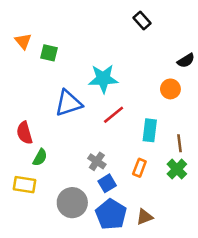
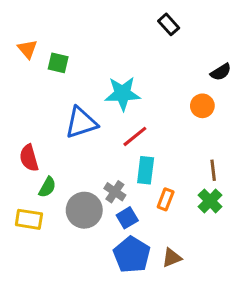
cyan rectangle: (150, 130) -> (146, 170), moved
gray circle: (72, 203) -> (84, 210), moved

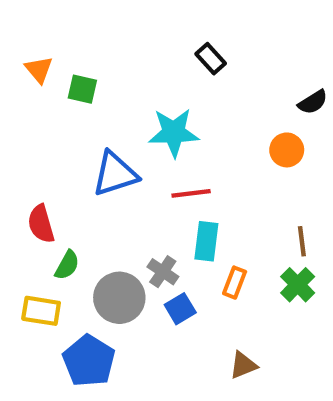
black rectangle: (169, 24) -> (211, 59), moved
red line: (135, 136) -> (191, 193), turned 32
blue pentagon: (132, 255) -> (89, 361), moved

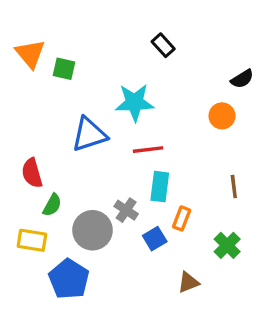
orange triangle: (39, 69) -> (30, 54), size x1.4
green cross: (298, 285) -> (227, 245), moved
blue square: (180, 309) -> (155, 239), moved

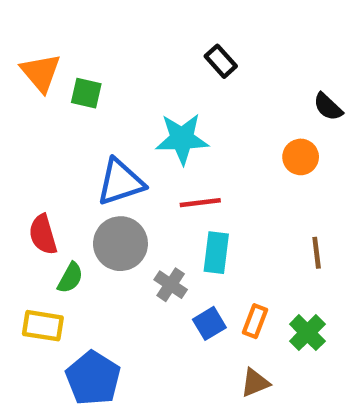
black semicircle: (242, 79) -> (328, 107), turned 75
orange rectangle: (182, 218) -> (255, 321), moved
gray circle: (93, 230) -> (120, 244), moved

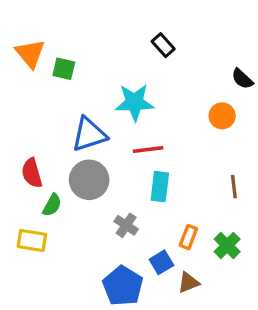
gray cross: (171, 285) -> (126, 225), moved
blue square: (209, 323) -> (161, 262), moved
blue pentagon: (93, 378) -> (123, 286), moved

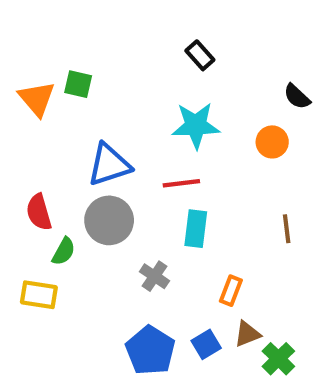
orange triangle: (30, 54) -> (37, 99), moved
cyan star: (135, 102) -> (196, 125), moved
green cross: (227, 245) -> (278, 359), moved
blue square: (161, 262) -> (206, 344), moved
brown triangle: (188, 283) -> (247, 334), moved

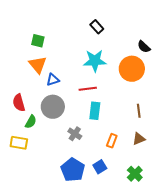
orange triangle: (37, 99) -> (38, 65), moved
orange circle: (272, 142) -> (132, 69), size x1.6
blue triangle: (109, 165) -> (53, 80), size x0.6
brown triangle: (247, 334) -> (139, 139), moved

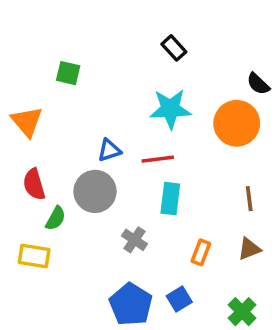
orange triangle: (38, 65) -> (27, 121), moved
blue triangle: (53, 80) -> (109, 150), moved

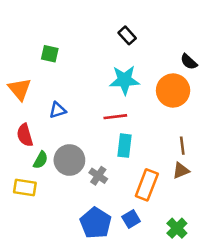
blue triangle: (109, 150) -> (58, 110), moved
gray circle: (95, 191) -> (69, 160), moved
brown triangle: (249, 249) -> (181, 170), moved
orange rectangle: (201, 252) -> (147, 185), size x1.6

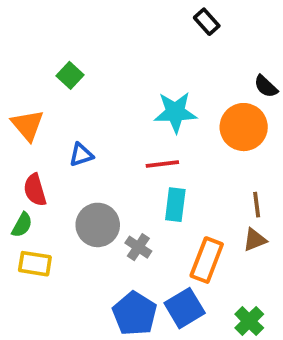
black rectangle: (127, 35) -> (207, 22), moved
green square: (50, 54) -> (70, 75), turned 30
green semicircle: (41, 160) -> (22, 225), moved
blue square: (131, 219) -> (185, 308), size x1.5

